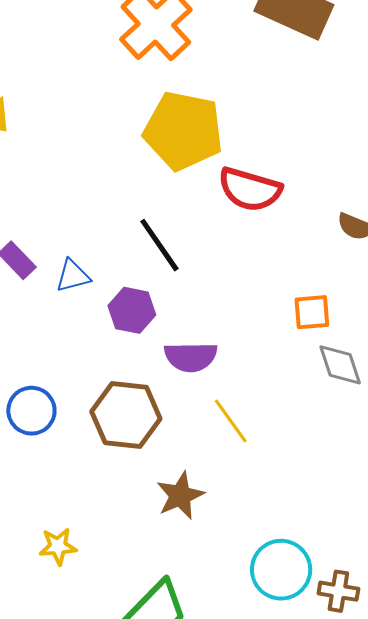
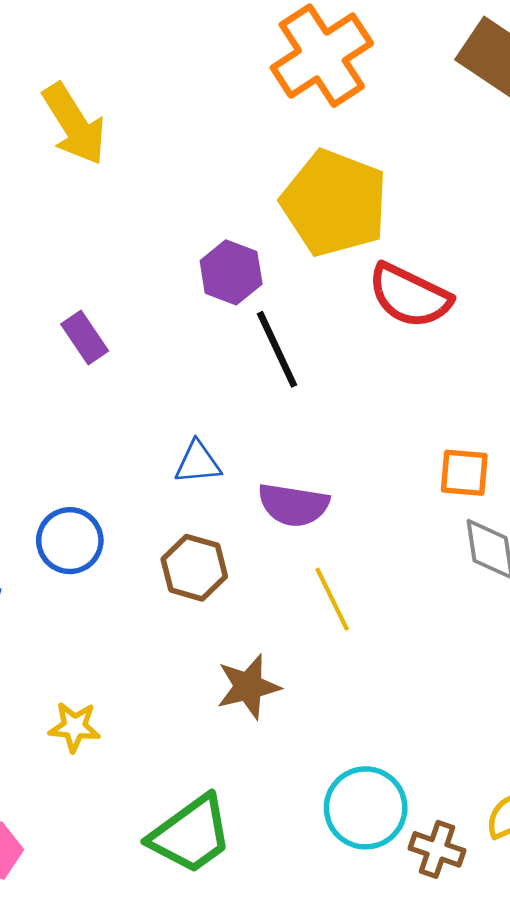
blue triangle: (73, 276) -> (198, 463), moved
purple hexagon: (132, 310) -> (231, 272), moved
brown hexagon: (126, 415) -> (194, 568), size x0.7

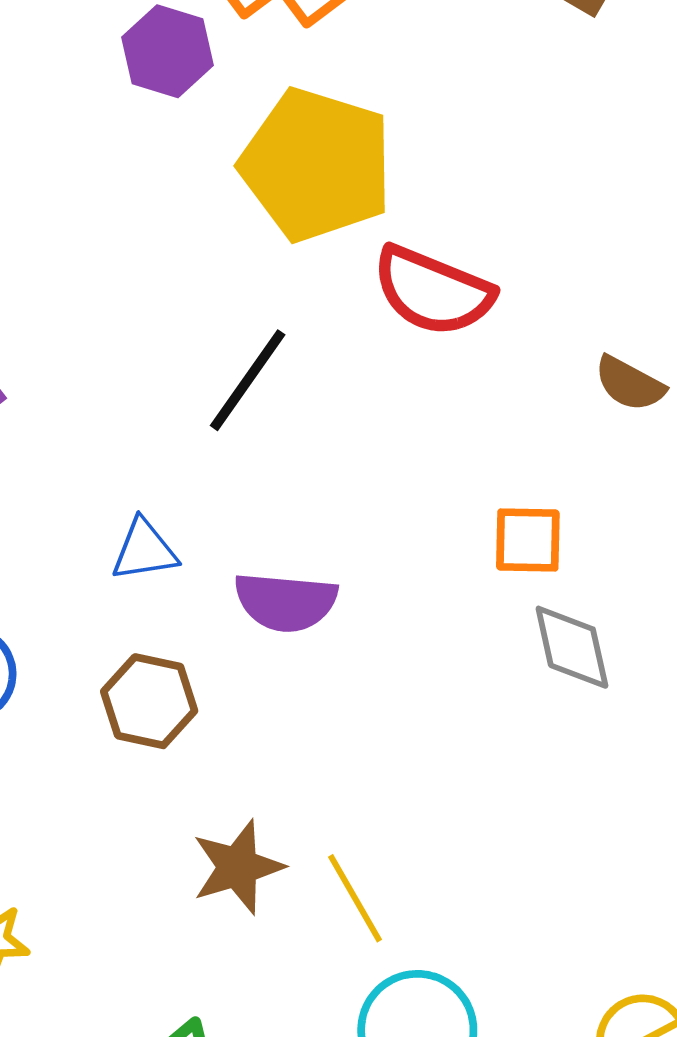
purple hexagon: (231, 272) -> (168, 51), moved
black line: (277, 349) -> (248, 380), turned 64
yellow line: (332, 599) -> (355, 898), moved

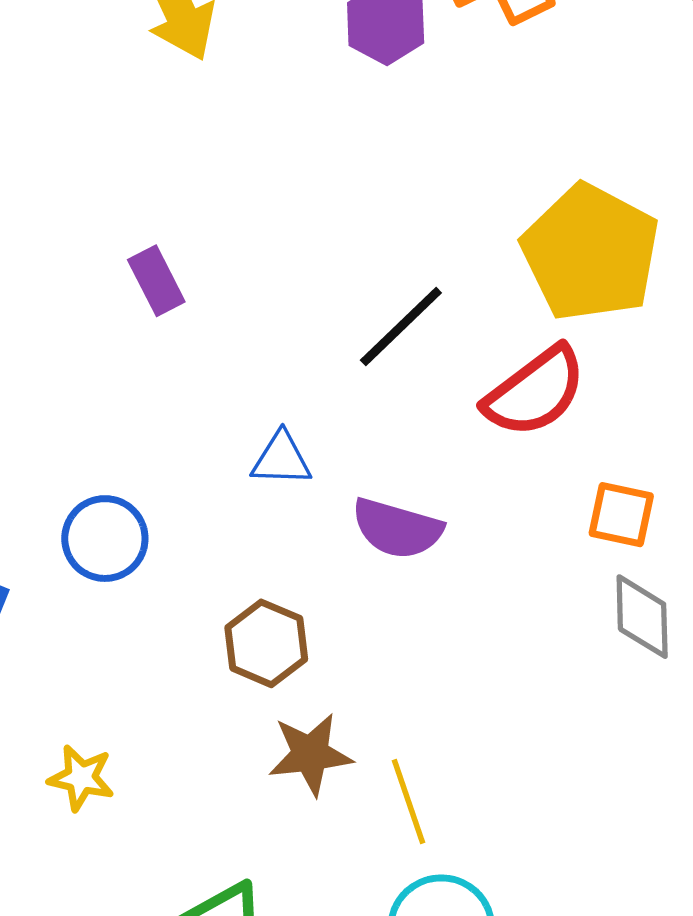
yellow pentagon: (316, 165) -> (591, 253), moved
red semicircle: (433, 291) -> (535, 392), moved, turned -70
brown hexagon: (149, 701) -> (266, 643), moved

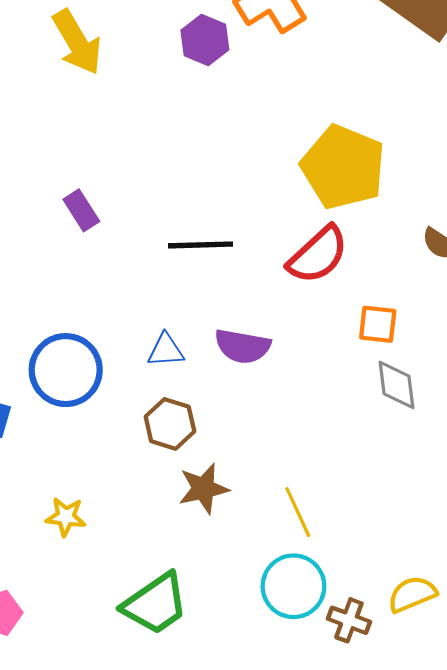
black line: (401, 327) -> (200, 245), moved, turned 48
blue triangle: (281, 459) -> (166, 350), moved
blue circle: (105, 539) -> (66, 370), size x1.4
yellow line: (408, 801) -> (298, 512), moved

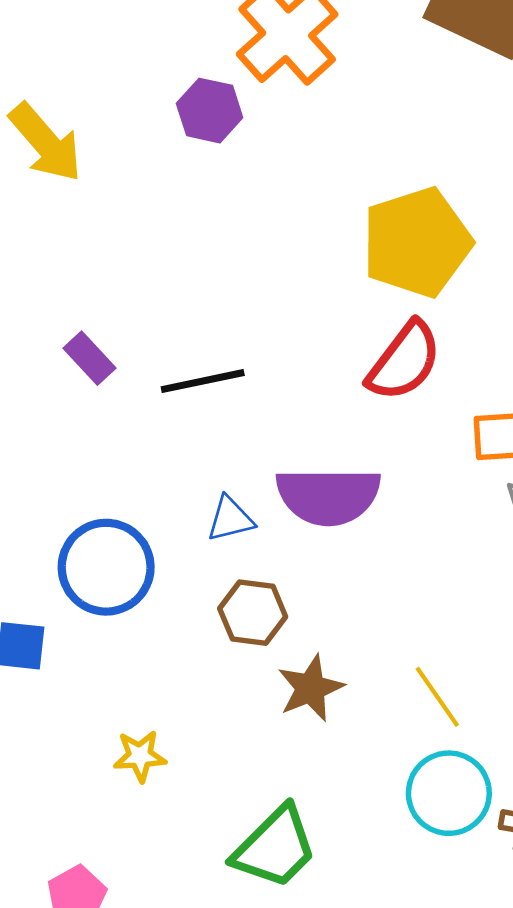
yellow pentagon: (343, 167) -> (417, 242), turned -30
black line: (200, 245) -> (203, 381), moved
purple semicircle: (242, 346) -> (328, 496), size x1.4

